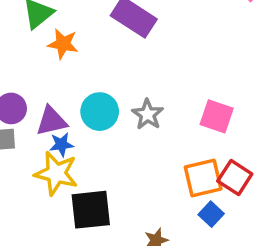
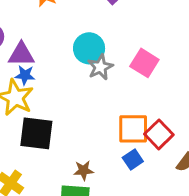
cyan circle: (100, 112) -> (89, 48), moved
pink square: (217, 116) -> (144, 63), moved

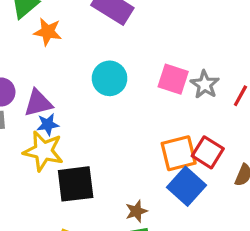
gray star: (100, 67) -> (205, 84), moved
blue square: (133, 160) -> (186, 186), size x1.6

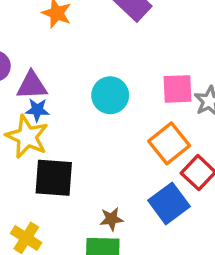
cyan circle: (110, 78) -> (110, 95), moved
pink square: (173, 79) -> (178, 89), turned -32
orange square: (179, 153) -> (169, 143), moved, turned -36

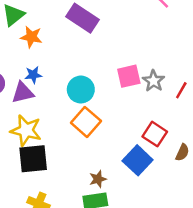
blue star: (37, 110) -> (33, 75), moved
orange square: (169, 143) -> (86, 122), moved
black square: (54, 178) -> (33, 159), moved

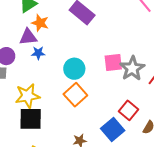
gray star: (154, 81) -> (132, 68), size x1.4
purple triangle: (23, 93) -> (28, 37), moved
yellow star: (26, 130) -> (27, 96), turned -30

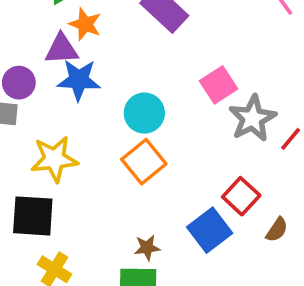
blue star: (38, 53) -> (79, 80), size x1.6
pink square: (113, 62) -> (219, 85), moved, turned -30
black square: (31, 119) -> (33, 216), moved

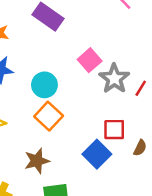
red square: (241, 196) -> (114, 130), turned -35
brown star: (147, 248) -> (37, 161), moved, size x1.5

